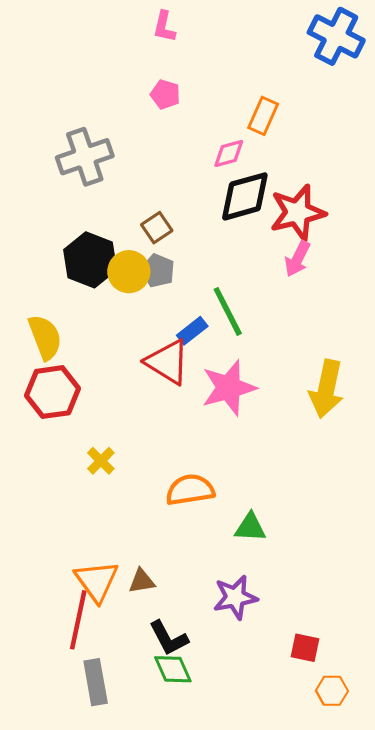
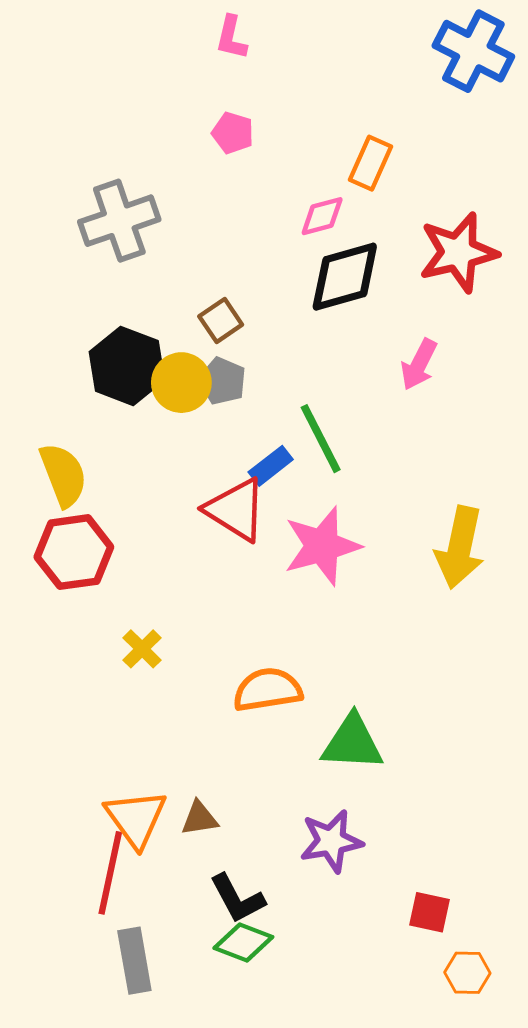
red star: (298, 213) -> (458, 252), moved
green triangle: (250, 527) -> (352, 743), size x1.4
green diamond: (173, 669) -> (243, 942), turned -45

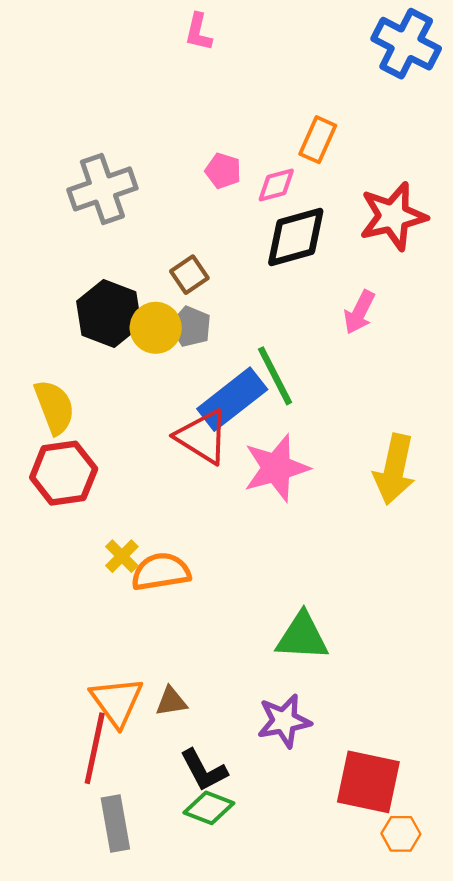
pink pentagon: (233, 133) -> (223, 171), moved
blue rectangle: (271, 466) -> (232, 399), size x1.8
orange semicircle: (268, 690) -> (161, 572), moved
red square: (430, 912) -> (368, 782), size x1.8

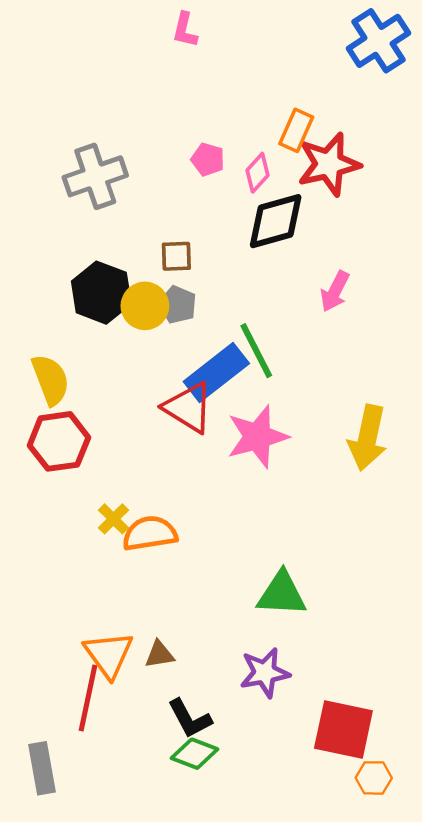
blue cross: (406, 44) -> (379, 41), turned 30
pink diamond: (276, 185) -> (257, 173), turned -33
red star: (393, 216) -> (329, 164), moved
brown square: (189, 275) -> (176, 256), turned 32
gray rectangle: (115, 823) -> (42, 768), moved

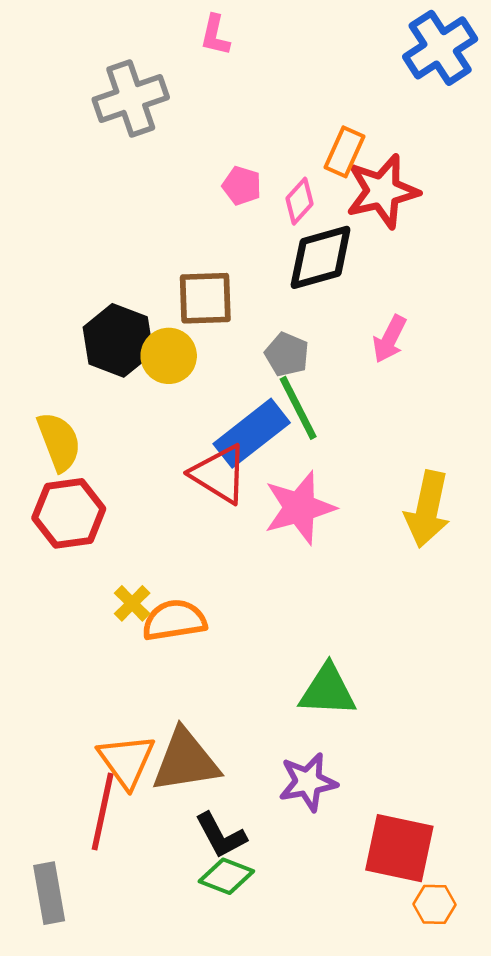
gray cross: (95, 176) -> (131, 98), moved
brown square: (176, 256) -> (205, 298), size x1.5
gray pentagon: (178, 305) -> (287, 354), moved
brown triangle: (159, 654) -> (186, 761), size x2.0

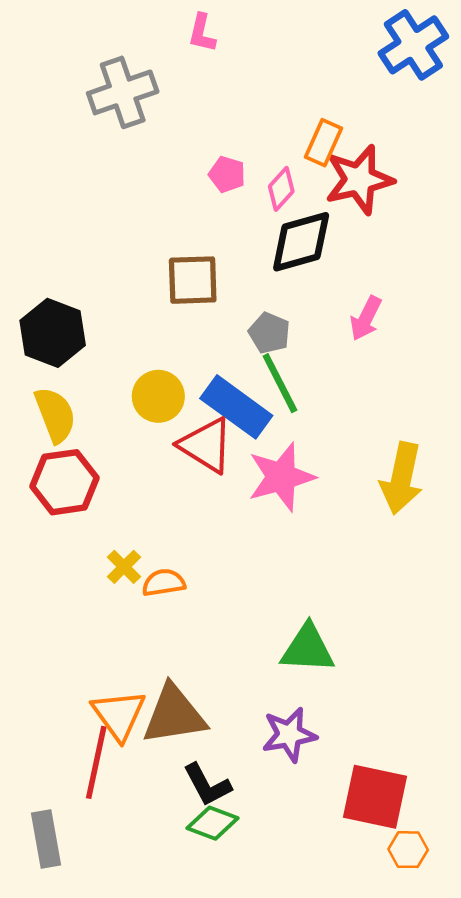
black hexagon: (118, 340) -> (53, 333), moved
yellow circle: (169, 356) -> (158, 396), moved
blue rectangle: (252, 433) -> (236, 407), turned 74
orange semicircle: (174, 620) -> (164, 583), size x0.7

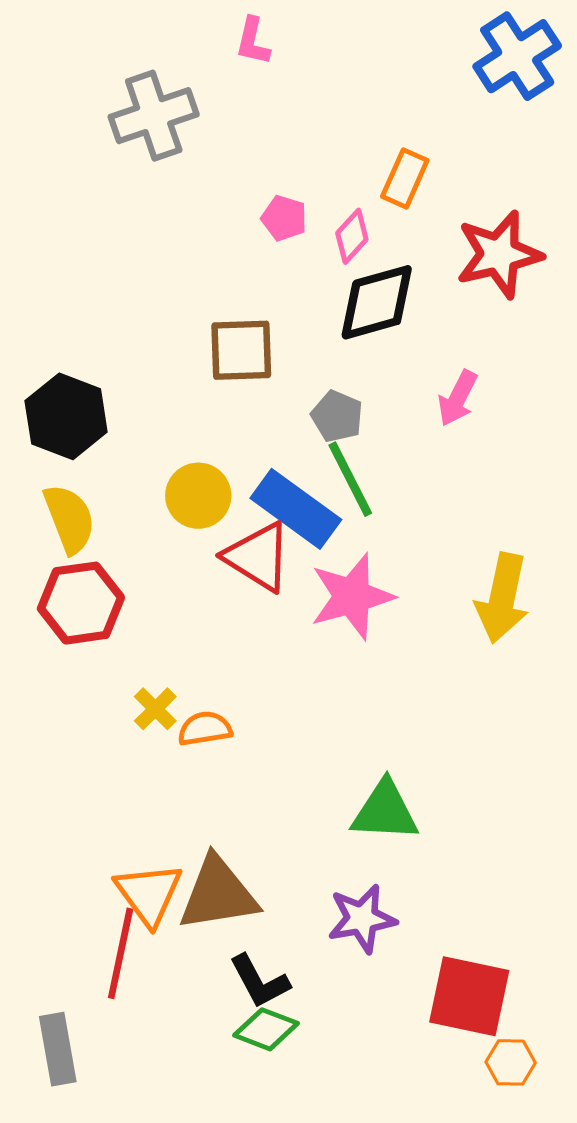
red star: (359, 180) -> (499, 254), moved

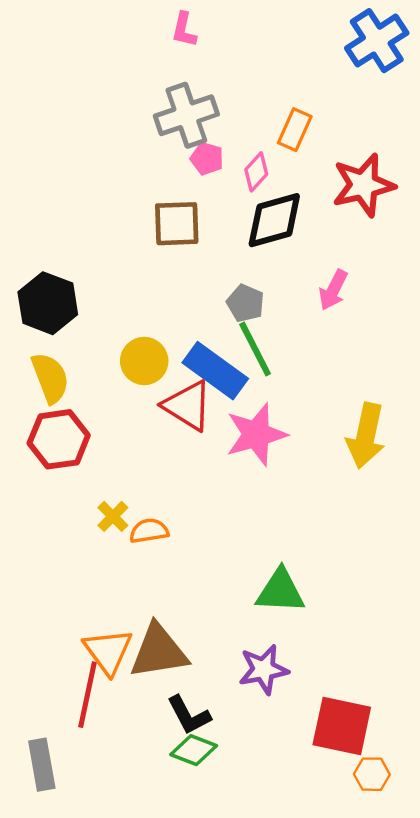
gray cross: (154, 116) -> (186, 115), moved
brown square: (241, 350) -> (177, 224), moved

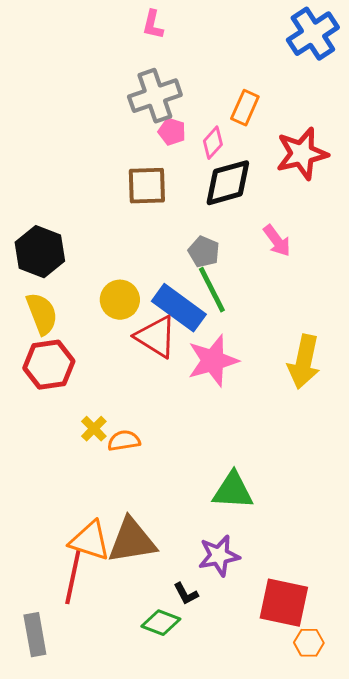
pink arrow: (333, 290) -> (277, 241), turned -64
orange triangle: (108, 651) -> (90, 541), turned -36
black L-shape: (189, 715) -> (186, 594), moved, size x0.7

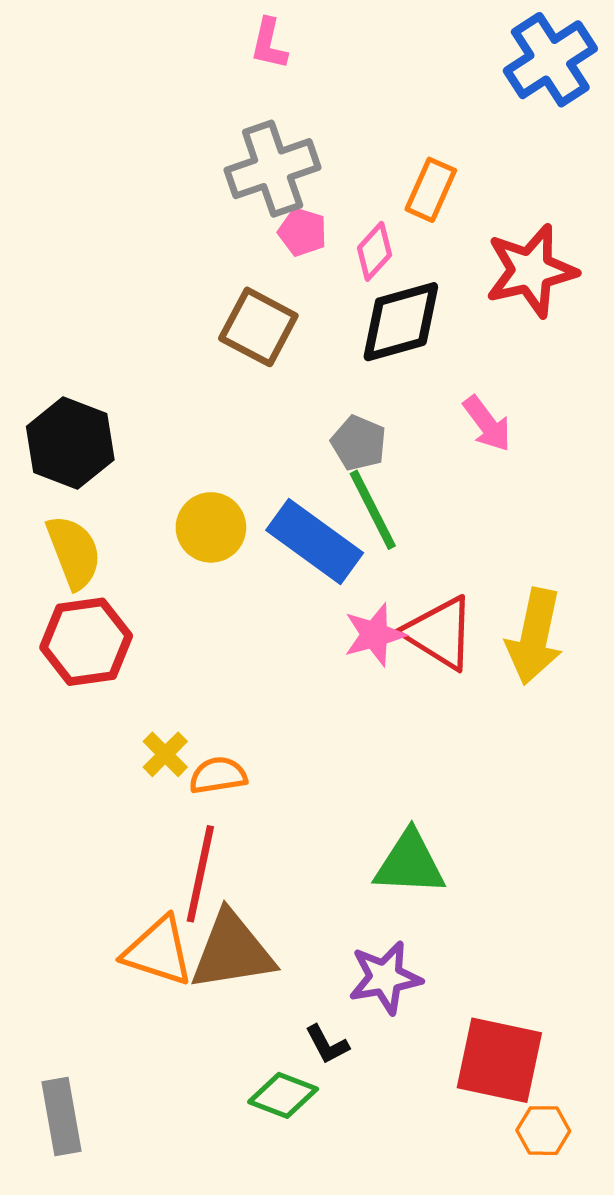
brown square: (147, 186) -> (258, 327), turned 30
red triangle: (156, 337) -> (440, 633), moved
pink star: (213, 361) -> (375, 635), size x0.7
red line: (73, 577) -> (200, 874), moved

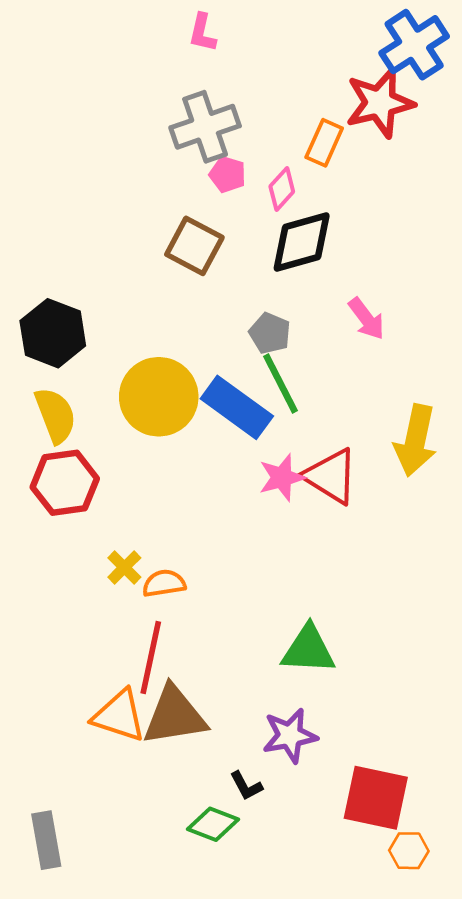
red star: (531, 271) -> (380, 103), moved
yellow circle: (211, 527) -> (159, 397), size x1.5
yellow arrow: (535, 636) -> (415, 440), moved

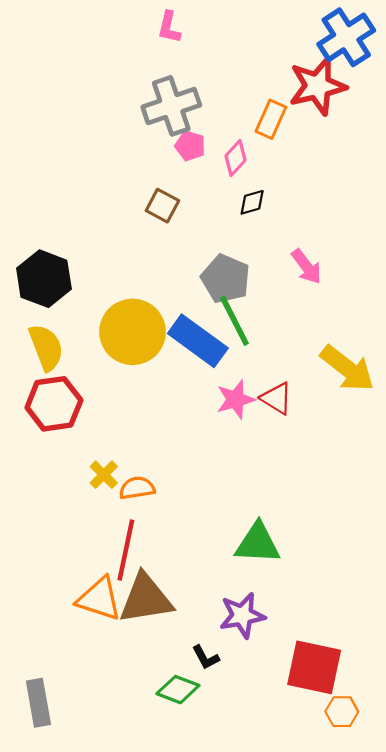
black diamond: (302, 242) -> (252, 202), size x0.5
brown square: (194, 246) -> (162, 206), size x0.7
gray pentagon: (270, 333) -> (226, 279), size x1.4
yellow arrow: (415, 440) -> (347, 368), turned -64
red triangle: (331, 476) -> (276, 398), size x0.7

